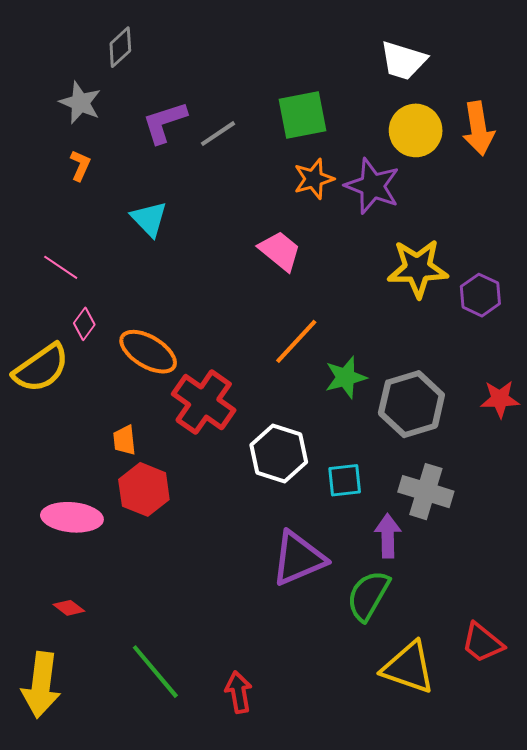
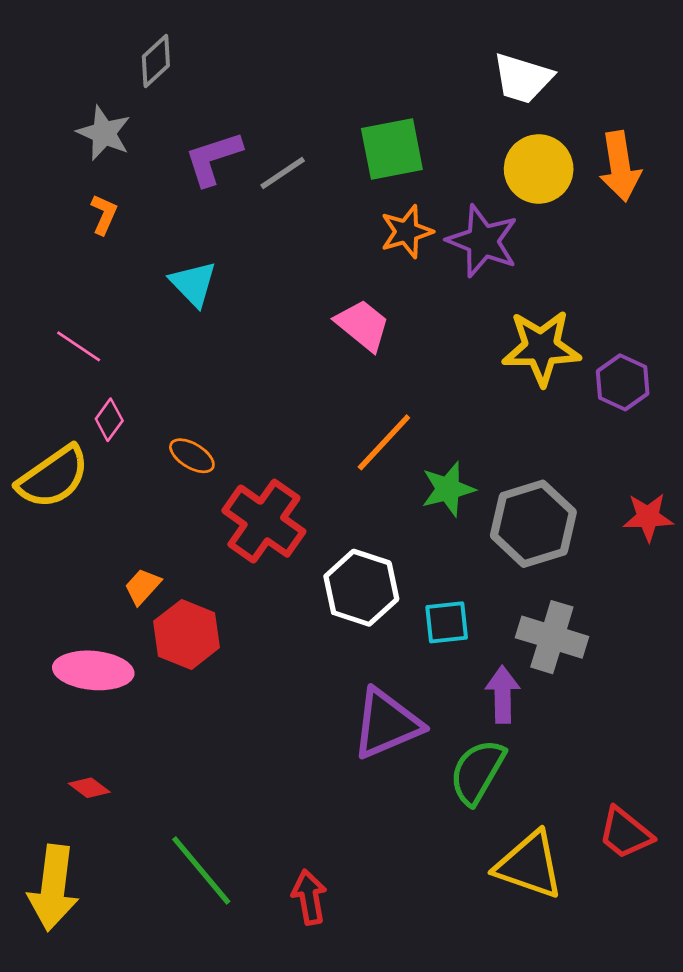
orange ellipse: (148, 352) -> (192, 456), size x0.6
orange trapezoid: (124, 440) -> (143, 586), moved, turned 48

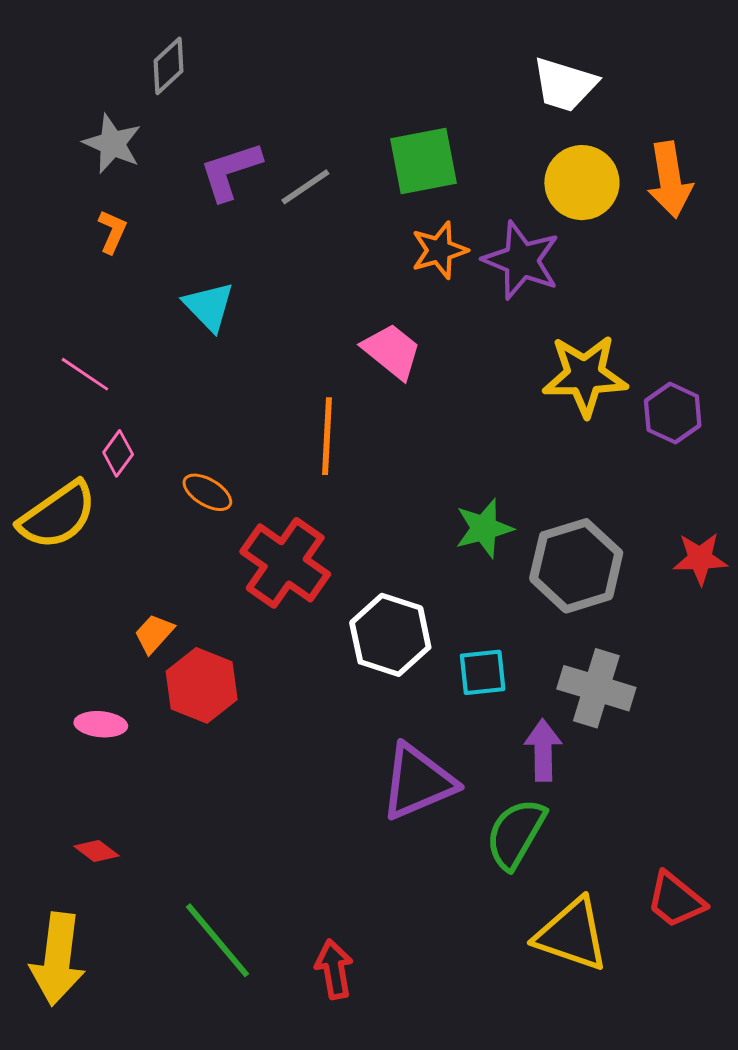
orange line: (384, 442) -> (327, 436), moved, turned -40
pink ellipse: (93, 670) -> (101, 724), size x0.6

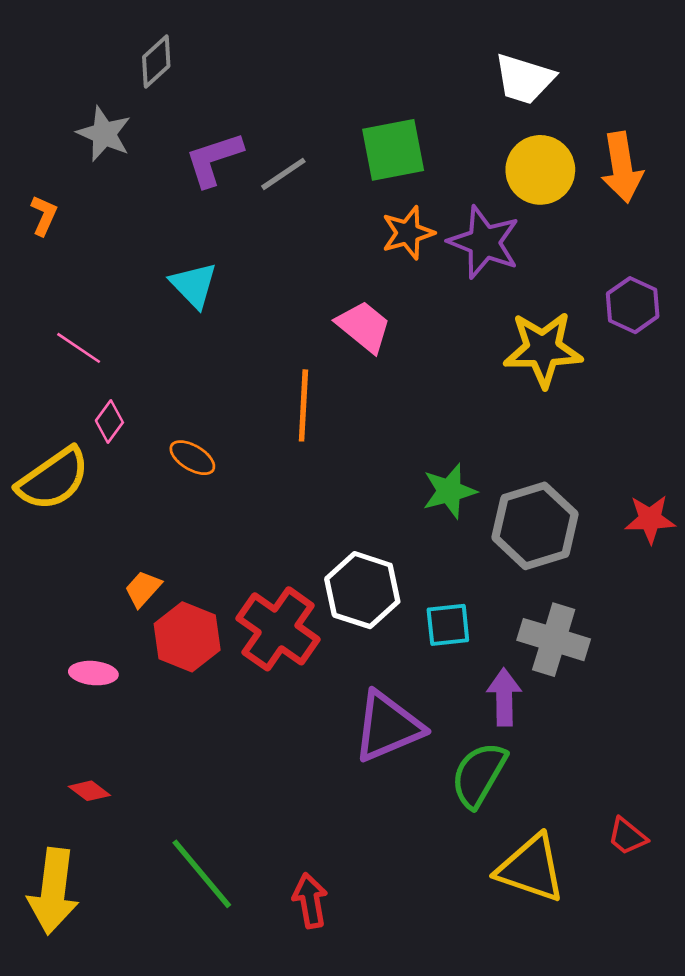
orange L-shape: (112, 232) -> (44, 215), moved
purple hexagon: (673, 413) -> (633, 305), moved
red cross: (285, 563) -> (278, 629), moved
red trapezoid: (676, 900) -> (627, 836), size x0.7

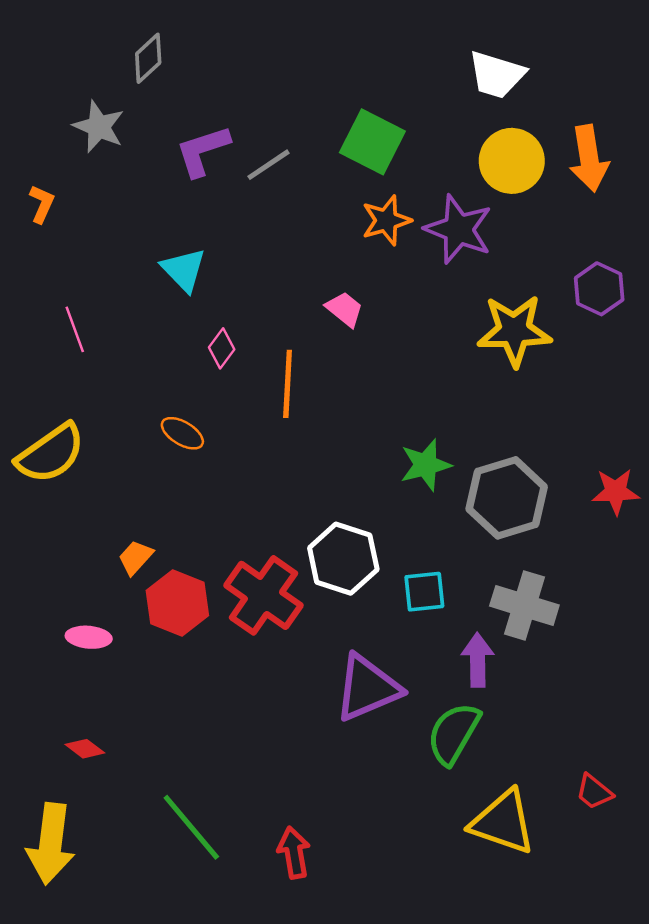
green square: (393, 150) -> (372, 142), turned 38
pink trapezoid: (364, 326) -> (345, 309), size x0.7
pink line: (79, 348) -> (75, 329), turned 36
pink diamond: (109, 421) -> (222, 348), moved

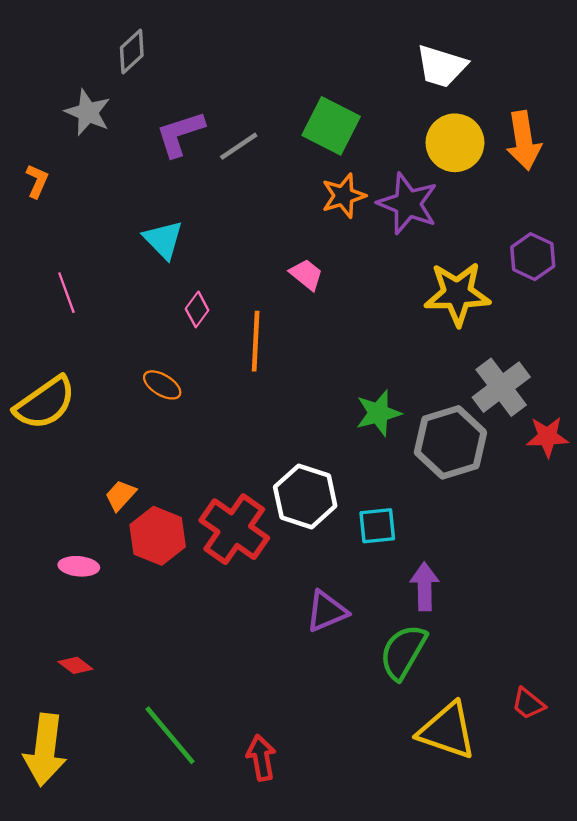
gray cross: (524, 606) -> (501, 387), moved, turned 36
purple triangle: (367, 688) -> (327, 611), size x0.7

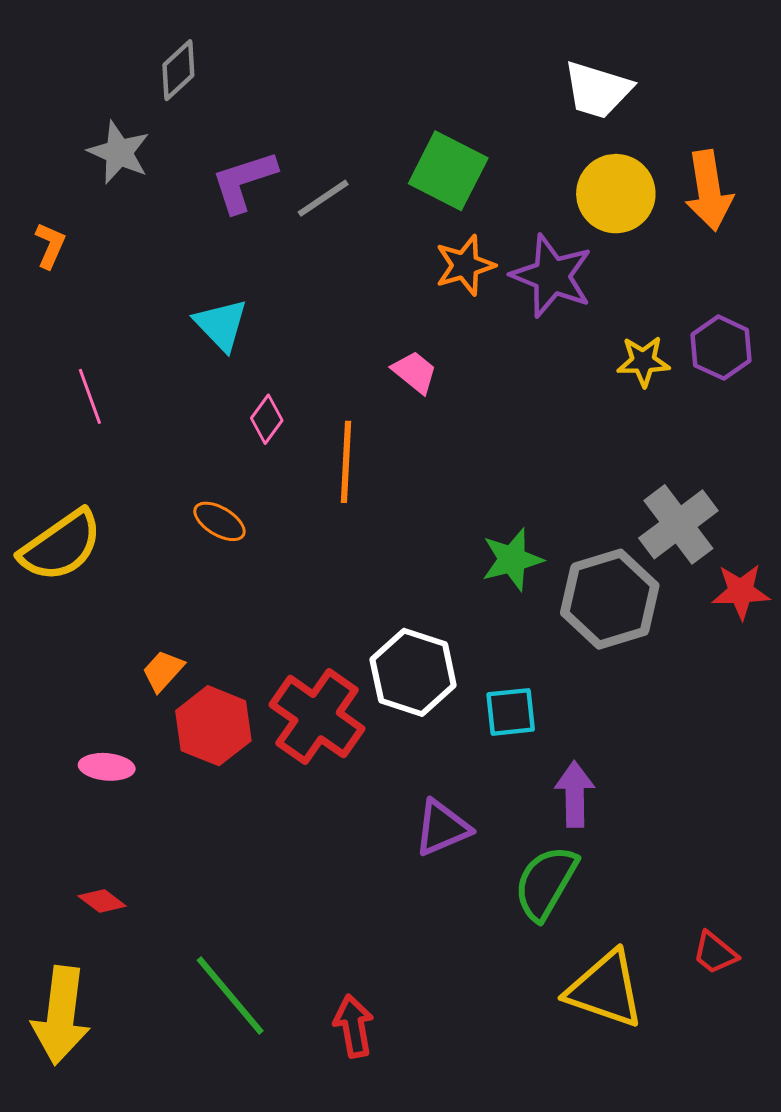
yellow star: (457, 294) -> (643, 361), moved, size x0.6

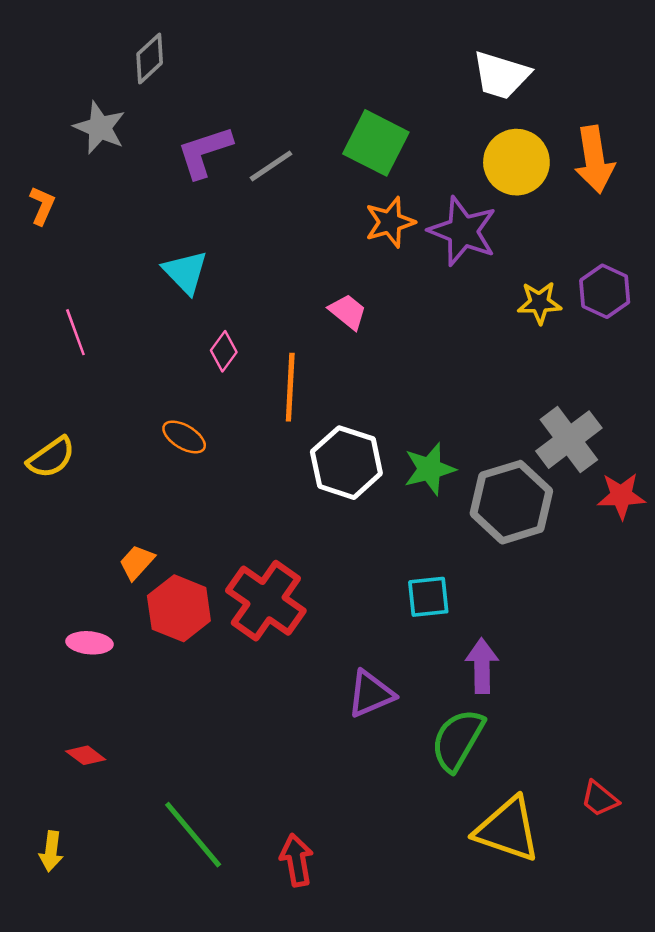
yellow semicircle: (61, 546) -> (51, 457), size x0.7
white hexagon: (413, 672) -> (346, 463), moved
yellow arrow: (61, 1015) -> (51, 851), size x0.5

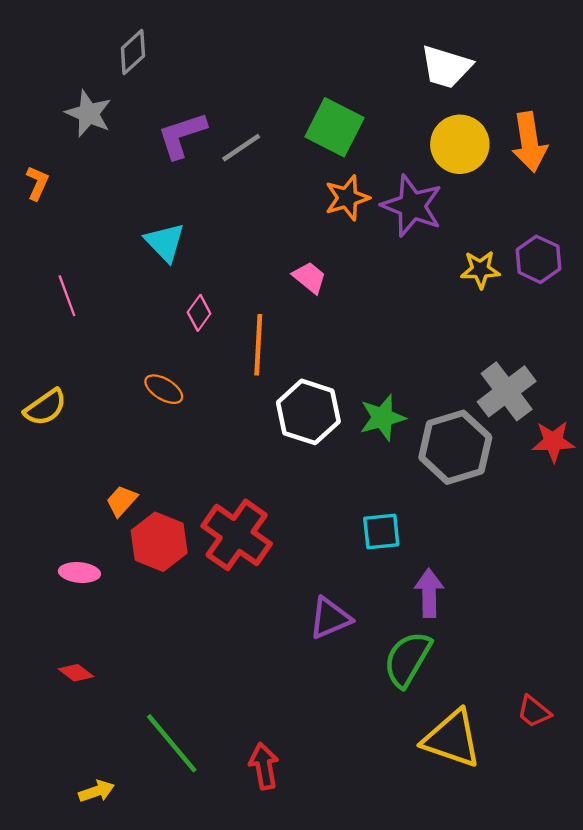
yellow arrow: (51, 851) -> (97, 791), moved, turned -116

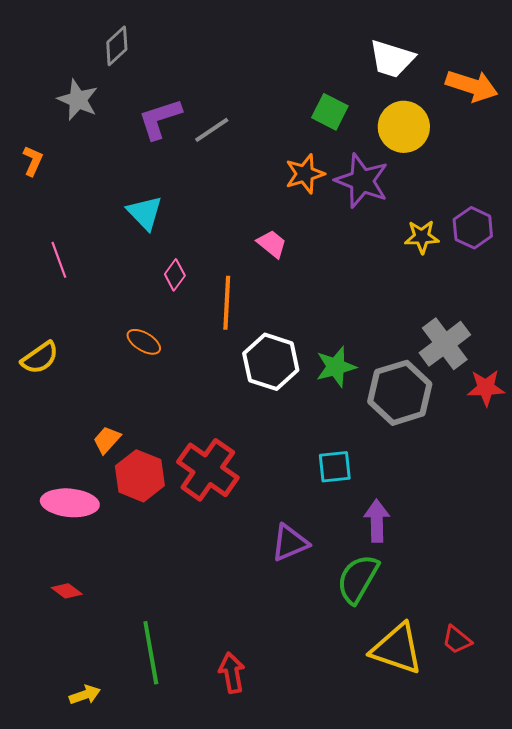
green square: (335, 127) -> (330, 112), moved, size x0.7
orange arrow: (529, 142) -> (472, 86), moved, turned -63
pink ellipse: (79, 573) -> (70, 503), size x1.6
red trapezoid: (534, 711) -> (457, 640), moved
green line: (172, 743) -> (151, 653), turned 30

